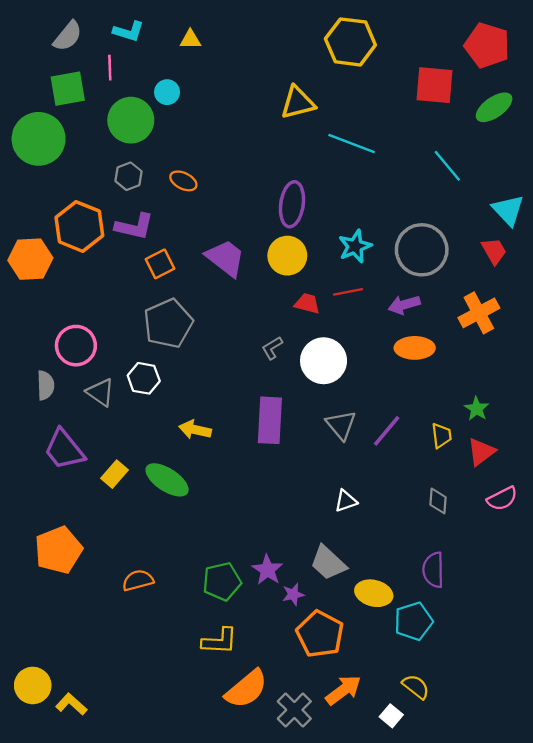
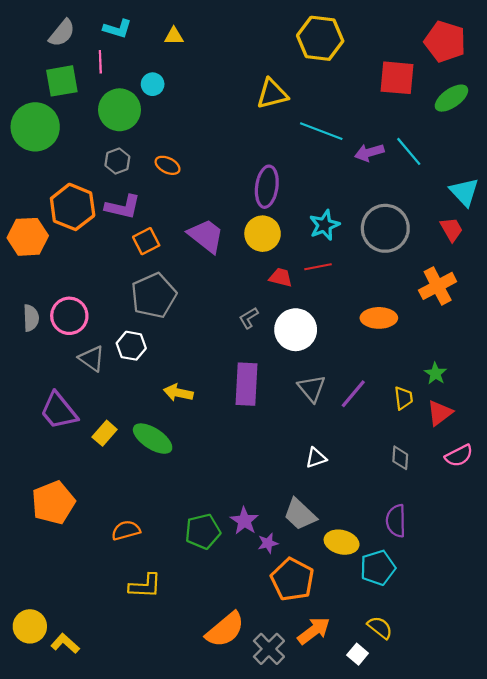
purple arrow: (404, 305) -> (369, 153), moved
gray semicircle: (46, 385) -> (31, 318), moved
yellow L-shape: (220, 641) -> (145, 586), moved

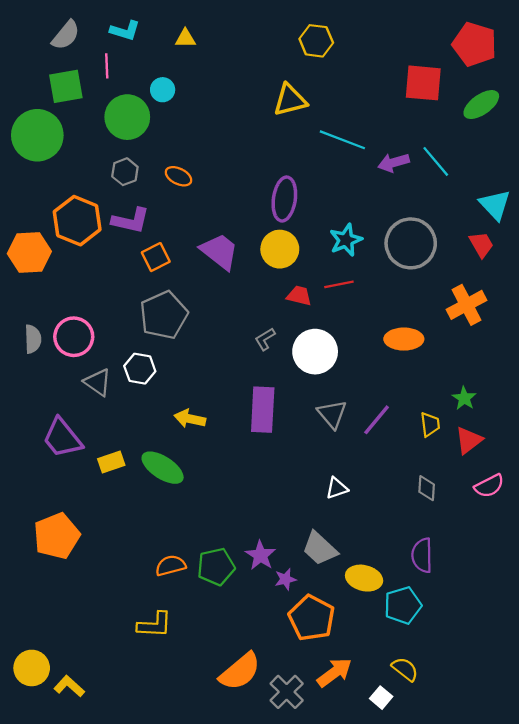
yellow hexagon: (320, 38) -> (316, 41), moved, size x0.7
yellow rectangle: (105, 433) -> (111, 462), turned 30
orange semicircle: (126, 530) -> (171, 566), moved

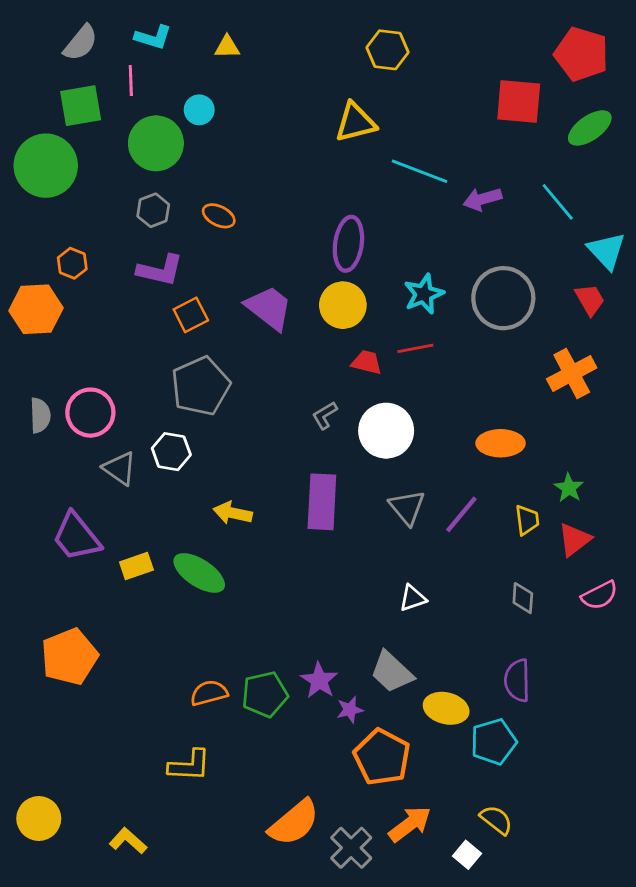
cyan line: (436, 161) -> (558, 202), moved
orange hexagon: (77, 221) -> (72, 263), moved, size x0.5
orange ellipse: (404, 339) -> (501, 443), moved
yellow L-shape: (69, 686) -> (128, 841), moved

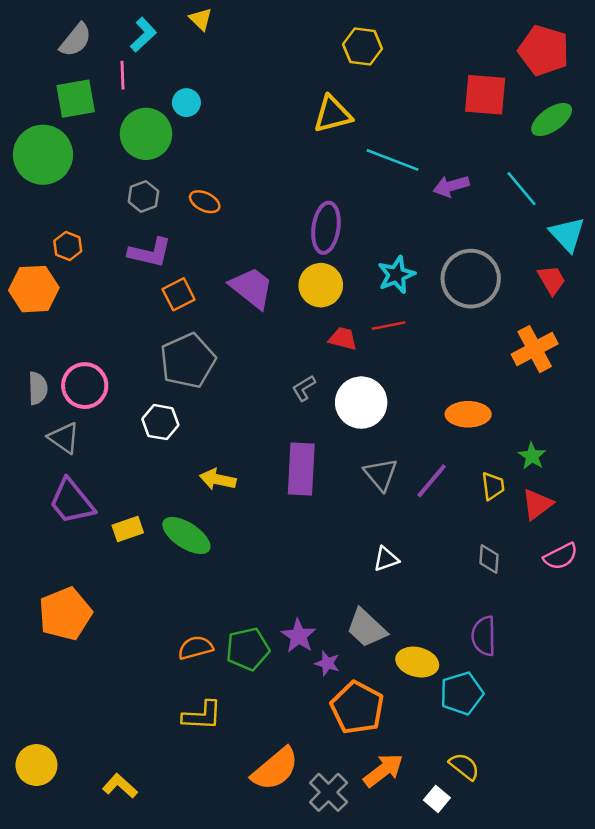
cyan L-shape: (153, 37) -> (143, 35), turned -60
yellow triangle: (227, 47) -> (201, 19), moved, turned 45
gray triangle: (120, 468) -> (64, 438), moved
purple star: (350, 710) -> (327, 663), turned 30
yellow L-shape: (189, 765) -> (202, 715), moved

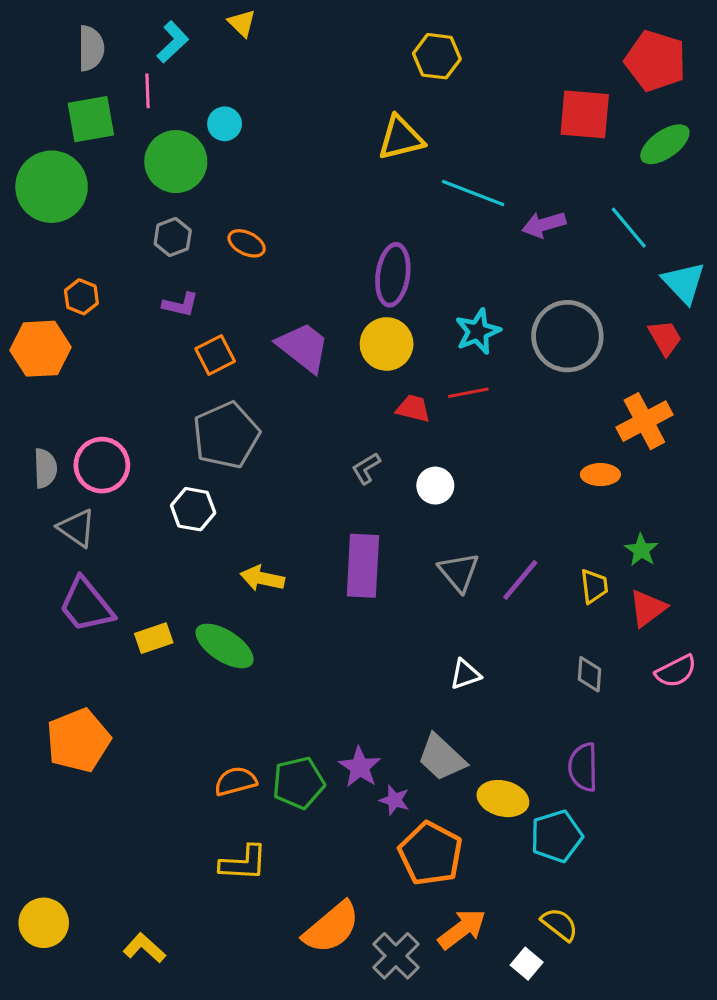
gray semicircle: (76, 40) -> (91, 48), turned -39
purple L-shape: (150, 253) -> (181, 305), size x0.7
white circle: (361, 403) -> (435, 486), size x0.6
orange ellipse: (468, 414) -> (600, 475), moved, size x0.7

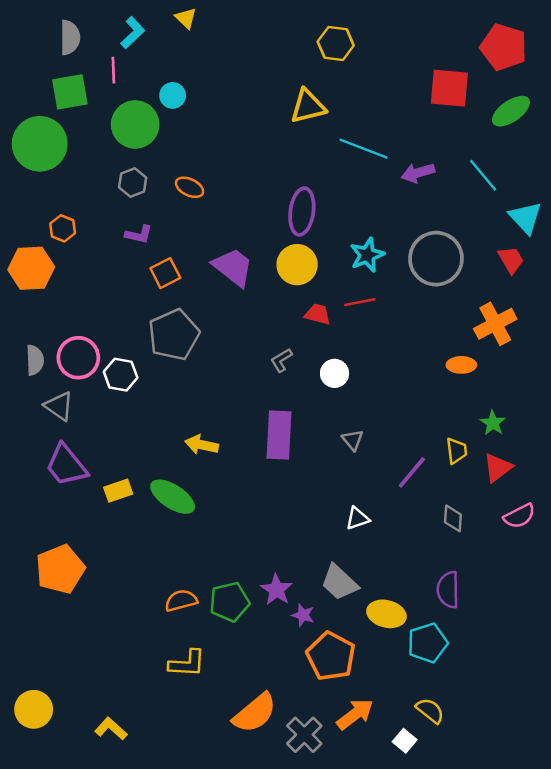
white hexagon: (193, 509) -> (121, 375), moved
gray triangle: (459, 572) -> (353, 440), size x0.7
purple line: (520, 580) -> (412, 472), moved

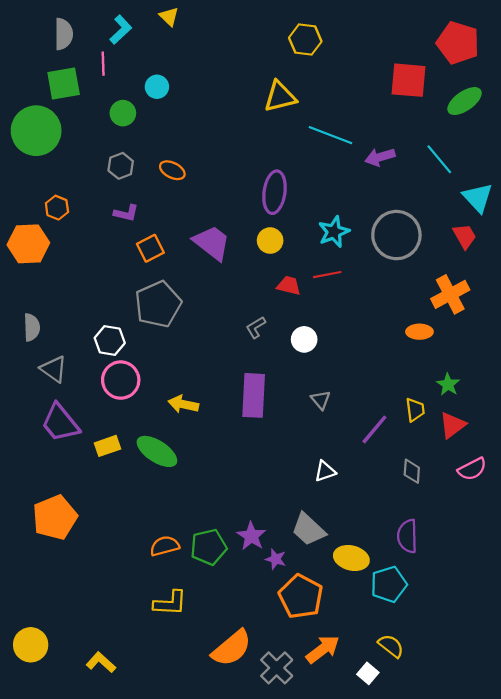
green circle: (135, 124) -> (123, 113), size x0.6
yellow circle: (297, 265) -> (270, 241), size x0.7
pink circle: (78, 358) -> (121, 380), moved

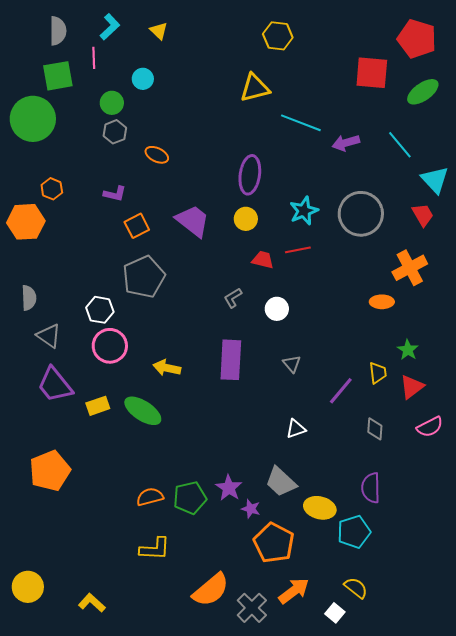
yellow triangle: (169, 16) -> (159, 31), moved
gray hexagon: (121, 166) -> (115, 132), moved

